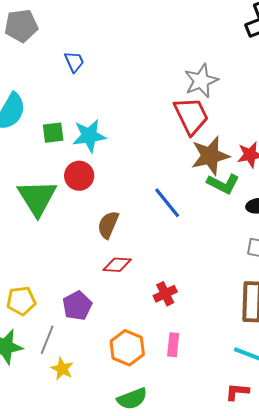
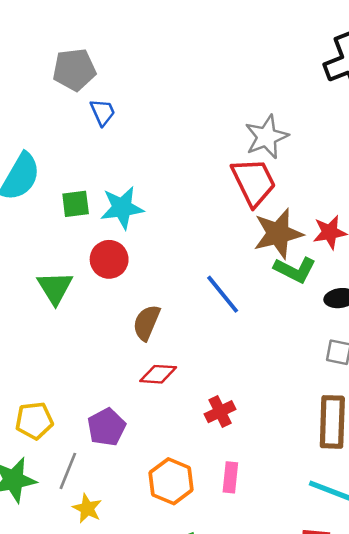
gray pentagon: (21, 26) -> (74, 70), moved
green triangle: (37, 198) -> (55, 288), size x0.7

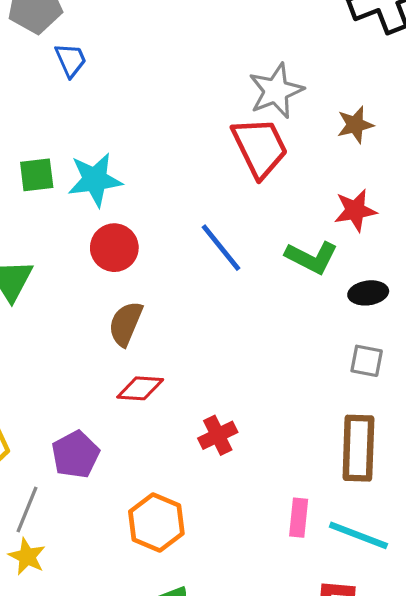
brown star: (278, 234) -> (355, 125), moved, size x0.6
red circle: (109, 259) -> (114, 248), moved
blue line: (223, 294) -> (221, 248), moved
pink rectangle: (230, 477) -> (299, 518), moved
yellow star: (87, 508) -> (27, 556), moved

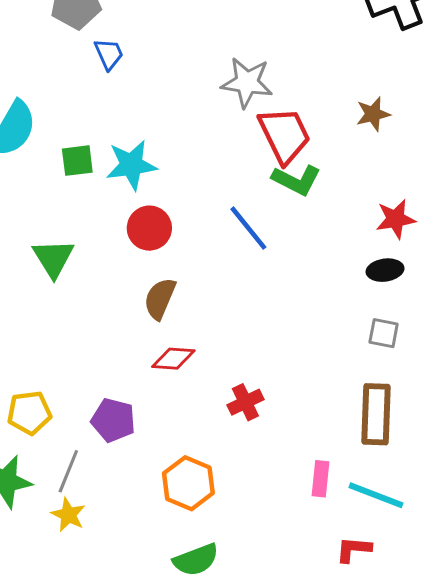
gray star: (276, 91) -> (247, 82), moved, turned 30
red star: (355, 210) -> (396, 219), moved
green L-shape: (312, 257) -> (296, 180), moved
purple pentagon: (75, 455) -> (113, 420), turned -30

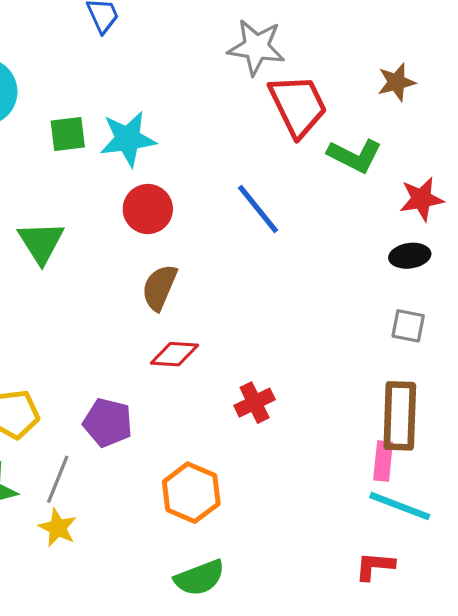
green L-shape: (296, 180) -> (355, 156), moved
pink rectangle: (320, 479) -> (383, 461), moved

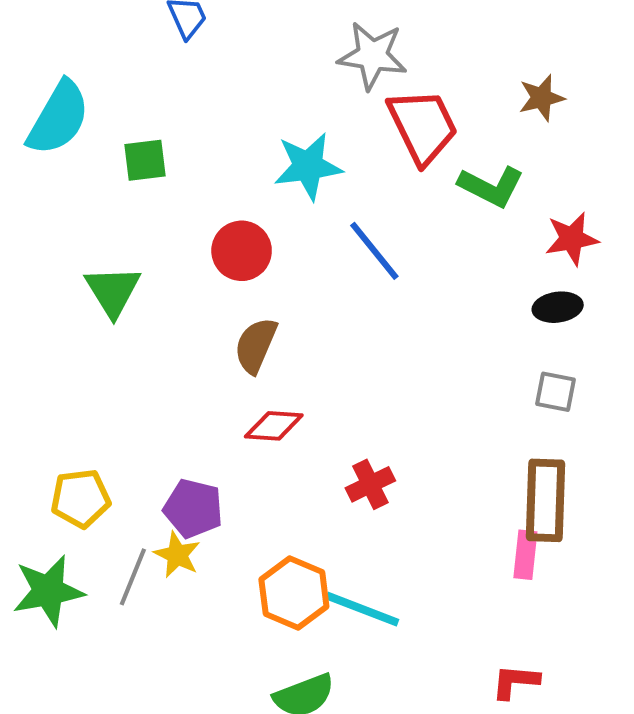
cyan star: (128, 139) -> (308, 166), moved
cyan line: (400, 506) -> (362, 609), moved
yellow star: (58, 528) -> (177, 555), moved

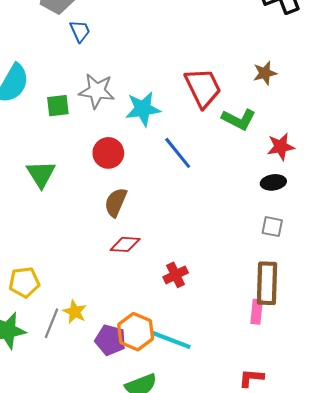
gray star: (372, 56) -> (97, 91), moved
purple pentagon: (193, 508) -> (110, 340), moved

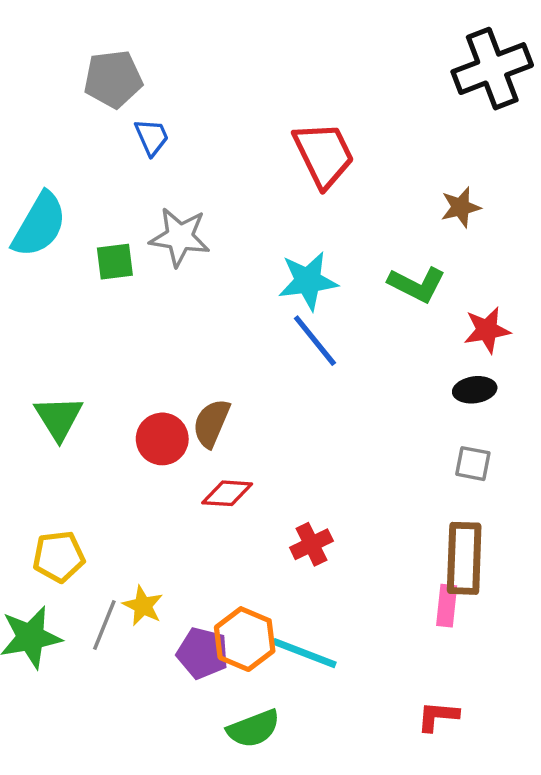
red trapezoid: (203, 88) -> (324, 155), moved
cyan star: (143, 109) -> (308, 281), moved
red circle: (108, 153) -> (162, 439), moved
green triangle: (41, 174) -> (59, 418), moved

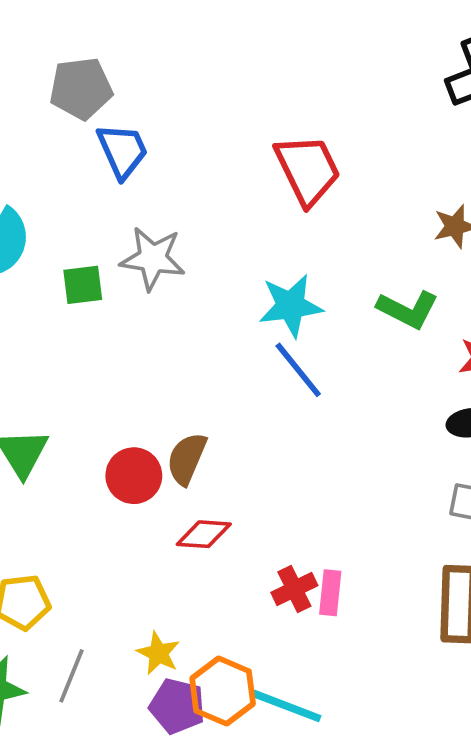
blue trapezoid: (152, 137) -> (122, 151), size x1.4
yellow star: (143, 606) -> (158, 653), moved
pink rectangle: (447, 606) -> (330, 593), moved

